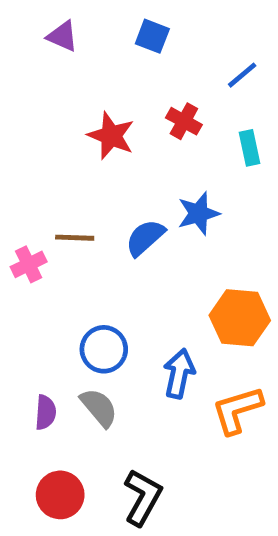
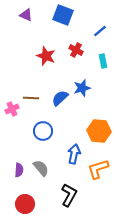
blue square: (152, 36) -> (63, 15), size x1.5
blue circle: (104, 349) -> (43, 131), moved
black L-shape: (143, 497) -> (69, 195), moved

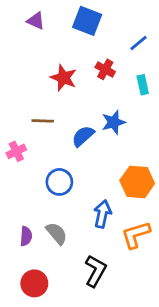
brown line: (31, 98) -> (43, 121), moved

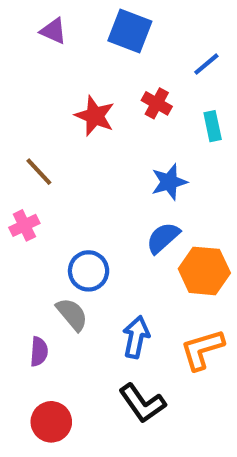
brown line: (43, 121) -> (39, 172), moved, turned 45
blue semicircle: (83, 136) -> (163, 238), moved
blue arrow: (102, 214) -> (136, 337), moved
gray semicircle: (57, 233) -> (72, 314), moved
black L-shape: (95, 271) -> (142, 403), turned 116

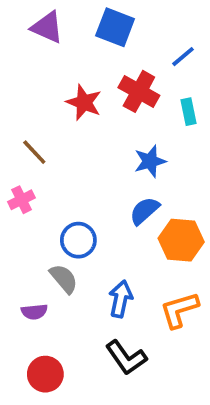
purple triangle: (53, 31) -> (47, 27), size x1.4
red cross: (157, 103) -> (139, 91), size x1.5
purple semicircle: (39, 352) -> (34, 312), turned 80

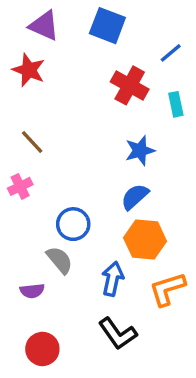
red star: (84, 102) -> (29, 70), moved
orange hexagon: (181, 240) -> (145, 239), moved

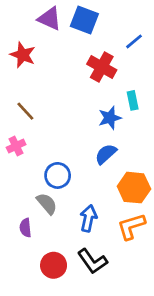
purple triangle: (44, 26) -> (50, 19), moved
cyan rectangle: (176, 104) -> (133, 100), moved
orange hexagon: (145, 239) -> (134, 188), moved
purple semicircle: (32, 291) -> (25, 228), turned 90
red circle: (42, 349) -> (54, 265), moved

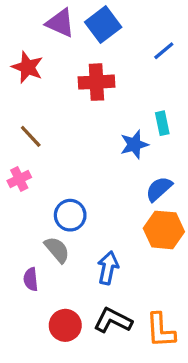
blue square: (84, 20) -> (103, 25), turned 32
red cross: (102, 67) -> (96, 82), moved, turned -32
blue semicircle: (106, 154) -> (159, 189), moved
orange L-shape: (131, 226) -> (161, 330), moved, turned -76
black L-shape: (92, 261) -> (113, 320), turned 152

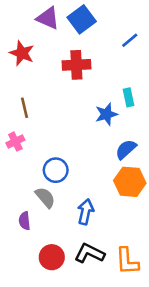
brown line: (31, 136) -> (24, 108), turned 30

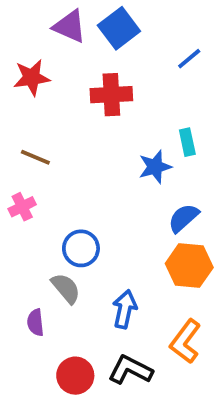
red star: (22, 53) -> (32, 78), turned -30
brown line: (24, 108) -> (35, 157), turned -54
orange L-shape: (127, 261) -> (185, 341), moved, turned 40

